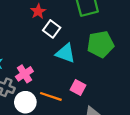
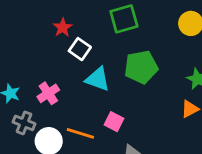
pink cross: (24, 74) -> (48, 93), moved

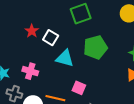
red star: (63, 28) -> (32, 31), moved
pink cross: (48, 93) -> (30, 71), turned -35

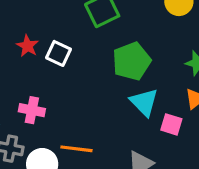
cyan triangle: (65, 58) -> (144, 102), moved, turned 36
pink square: (79, 88) -> (171, 124), moved

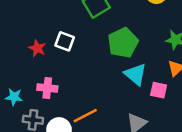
red star: (27, 46) -> (37, 48), moved
orange line: (76, 149) -> (85, 116), turned -30

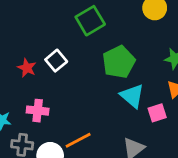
white square: (65, 41) -> (56, 61), turned 30
pink square: (159, 90) -> (157, 113), turned -30

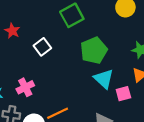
red star: (27, 68) -> (12, 31), moved
pink cross: (38, 111) -> (25, 87), turned -36

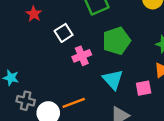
cyan triangle: (104, 79) -> (113, 80), moved
pink cross: (25, 87) -> (82, 56), moved

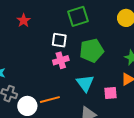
white square: (64, 33) -> (59, 40), moved, turned 35

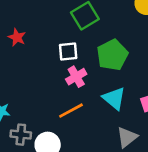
orange line: (50, 100) -> (71, 111), moved

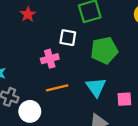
pink cross: (76, 77) -> (50, 59), moved

